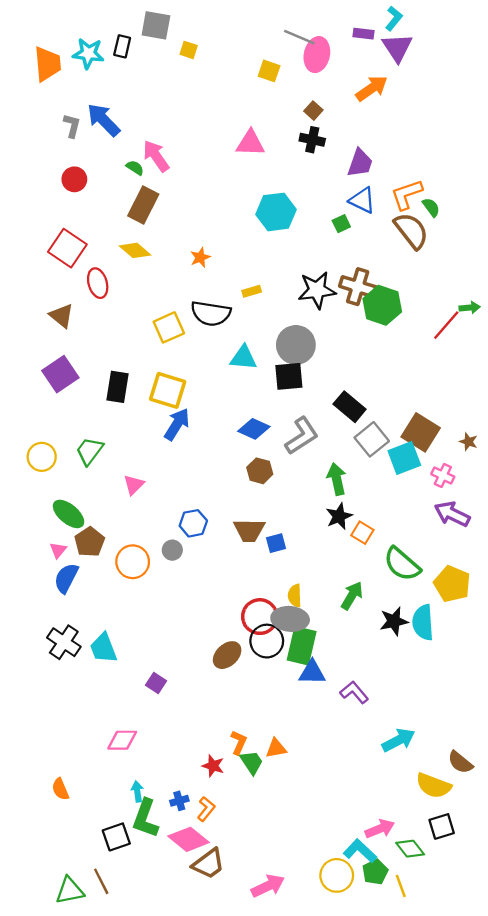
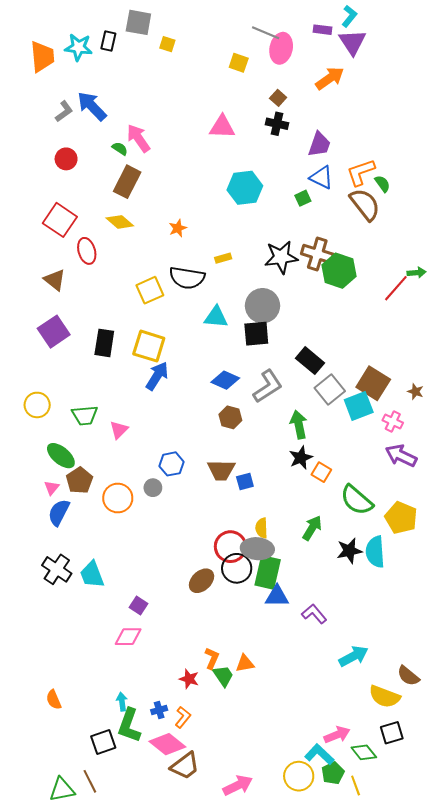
gray L-shape: (72, 126) -> (64, 111), turned 40
green trapezoid: (90, 451) -> (85, 415), moved, turned -132
pink diamond: (122, 740) -> (128, 637), moved

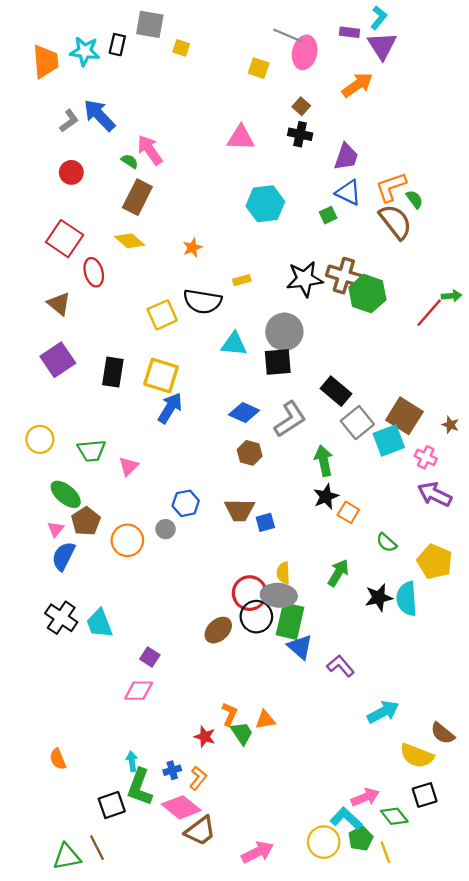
green semicircle: (357, 500) -> (386, 543), size x0.6
blue triangle: (277, 596) -> (300, 647), turned 40

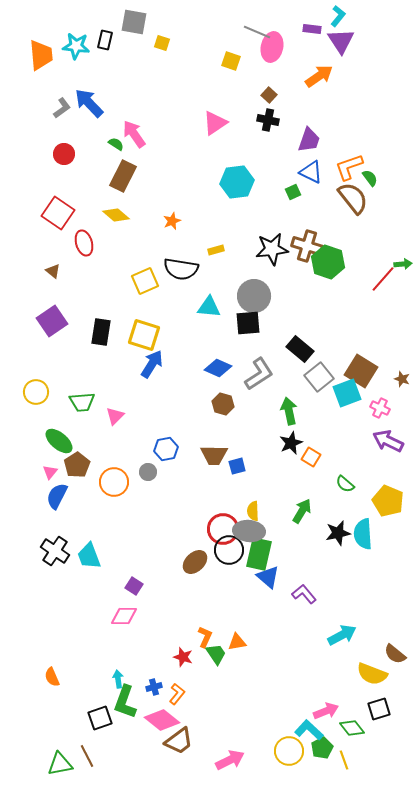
pink triangle: (241, 138) -> (215, 123), turned -36
brown triangle: (59, 304) -> (53, 271), size x0.7

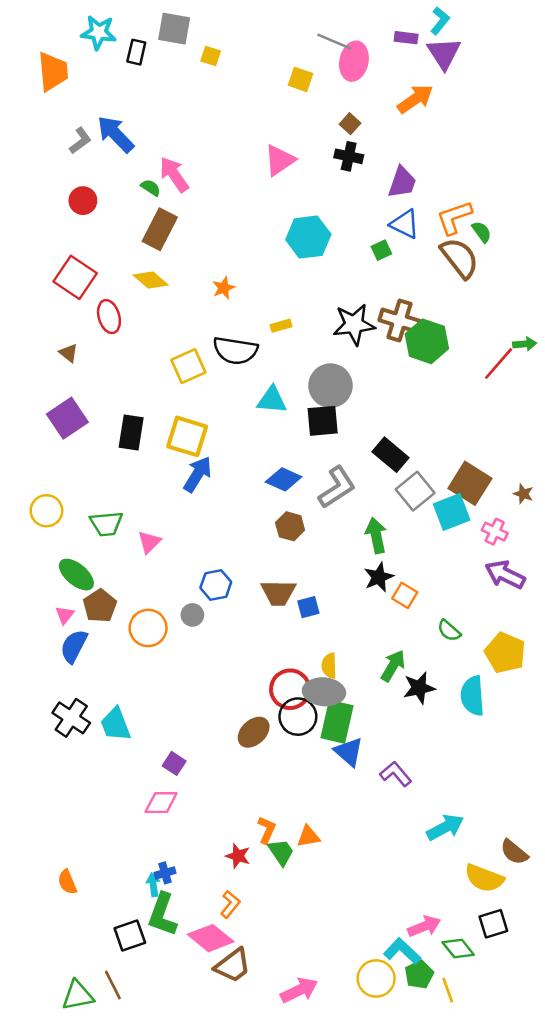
cyan star: (76, 46) -> (99, 32), moved
black star: (338, 533) -> (419, 688), moved
blue cross: (154, 687) -> (165, 873), moved

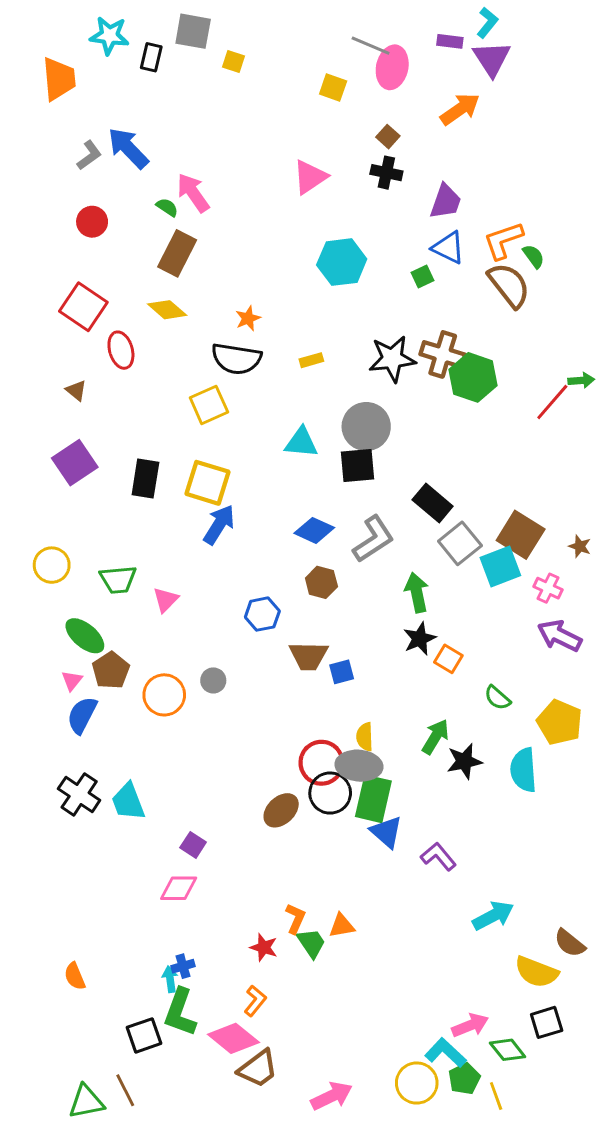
black semicircle: (235, 350) -> (236, 359), moved
blue hexagon: (216, 585) -> (262, 614), moved

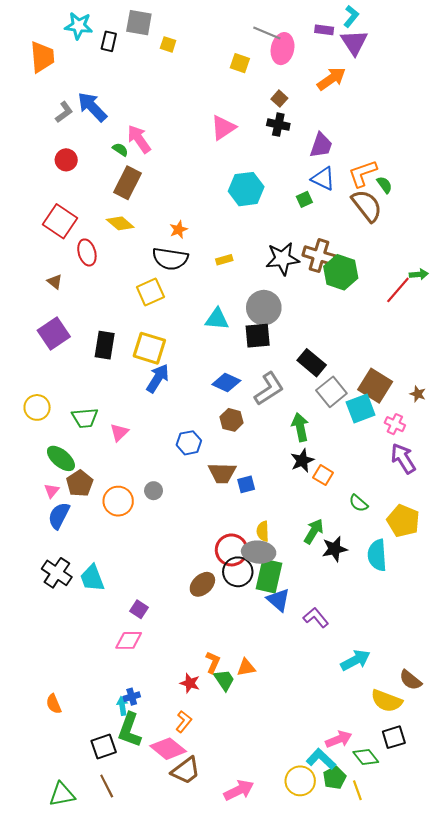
purple arrow: (560, 636) -> (403, 458), turned 32
brown line: (125, 1090) -> (107, 786), moved

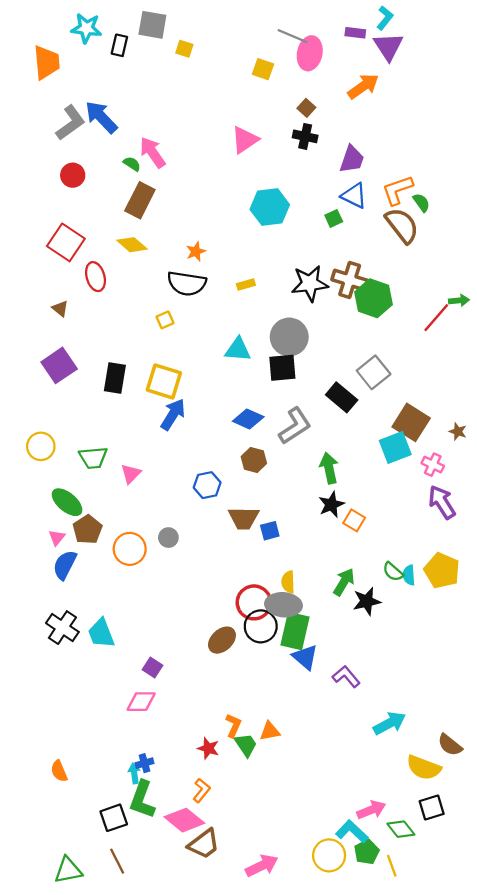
gray L-shape: (64, 112) -> (70, 123), size x1.5
yellow square: (150, 292) -> (165, 320), size x0.6
gray square: (331, 392) -> (374, 372), moved
green semicircle: (358, 503) -> (393, 572), moved
cyan semicircle: (377, 555) -> (409, 575), moved, size x0.6

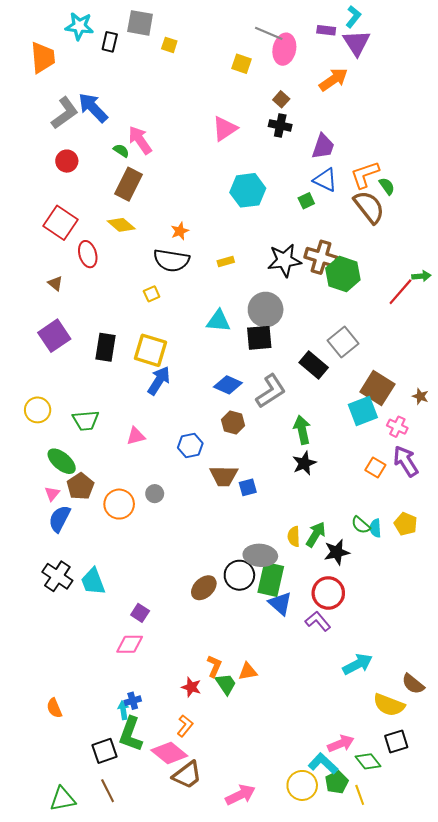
pink triangle: (131, 474) -> (136, 436), moved, turned 30
orange square: (354, 520) -> (375, 467), moved
yellow pentagon: (442, 571) -> (406, 524), size x0.7
yellow semicircle: (288, 582) -> (294, 537), moved
red circle: (254, 602) -> (328, 593), moved

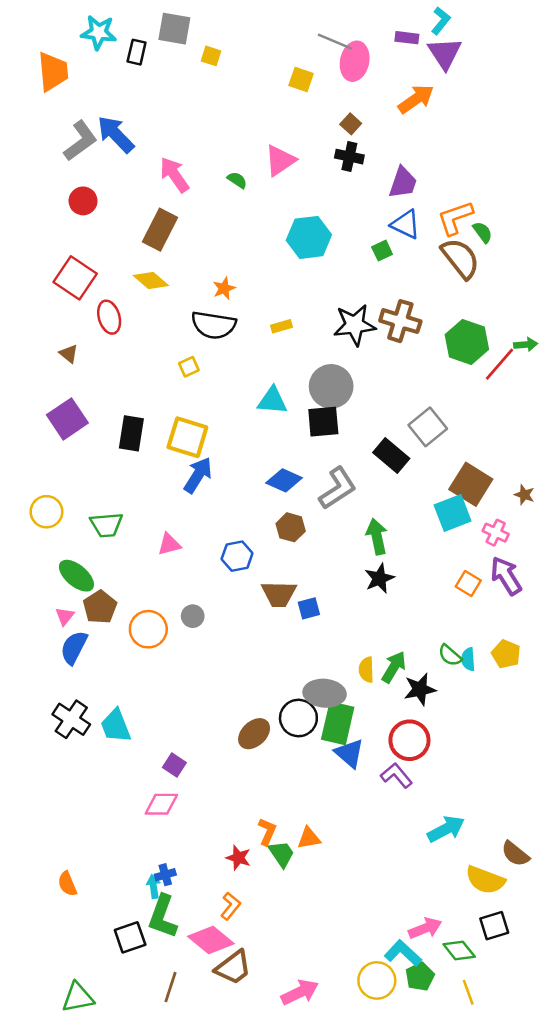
green semicircle: (121, 151) -> (237, 180), moved
green hexagon: (343, 274) -> (467, 342), moved
brown line: (108, 791) -> (170, 987), moved, turned 45
yellow line: (360, 795) -> (468, 992), moved

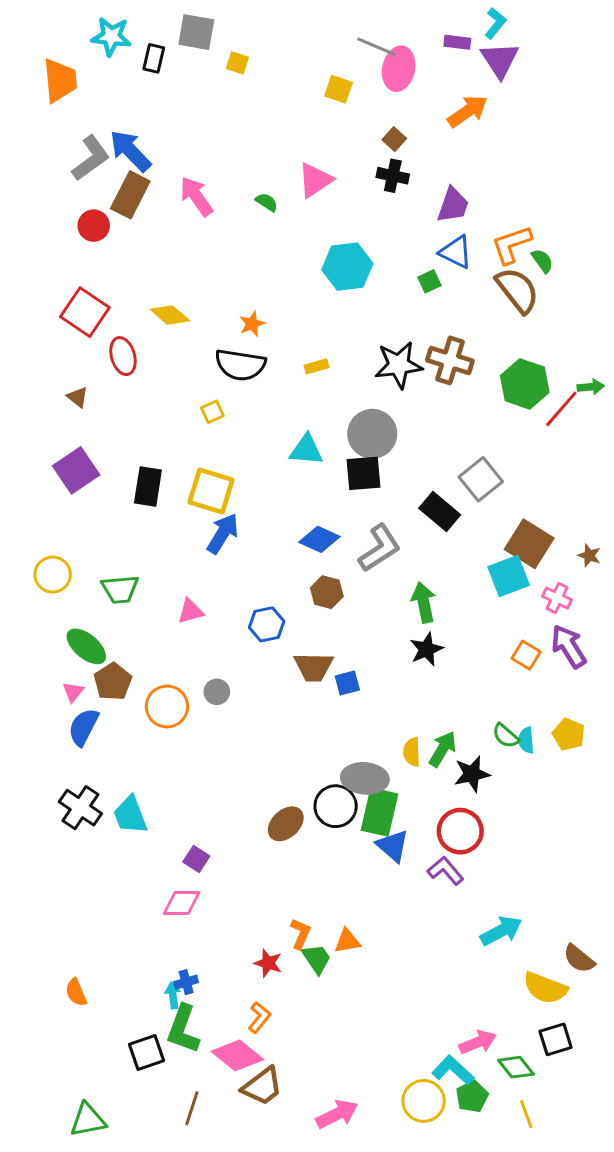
brown rectangle: (160, 230) -> (130, 195), moved

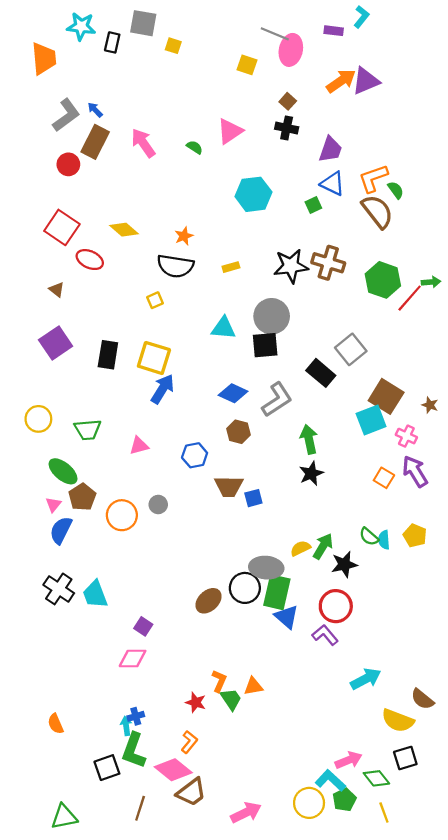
purple triangle: (500, 60) -> (366, 81), moved, turned 40
blue arrow: (130, 151) -> (95, 110), size x0.5
red ellipse: (123, 356) -> (90, 260), turned -50
yellow semicircle: (412, 752) -> (300, 548), turned 66

